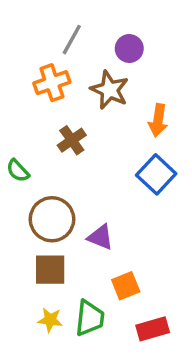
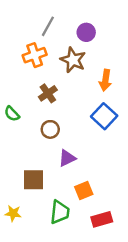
brown circle: (52, 219) -> (50, 129), moved, size x0.6
purple triangle: (100, 237) -> (67, 158), turned -48
yellow star: (50, 320) -> (13, 213), moved

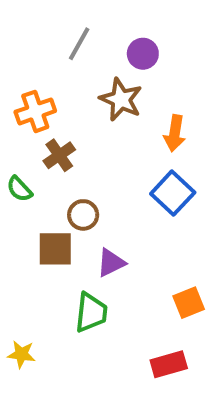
orange cross: (35, 55) -> (35, 111), moved
brown cross: (48, 93) -> (59, 155), moved
brown square: (33, 180) -> (55, 249), moved
orange square: (84, 191) -> (189, 303), moved
green trapezoid: (60, 212) -> (91, 312), moved

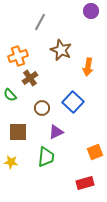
purple circle: (143, 54) -> (91, 11), moved
blue square: (173, 193) -> (73, 102), moved
brown square: (55, 249) -> (18, 132), moved
yellow star: (21, 354) -> (11, 162), moved

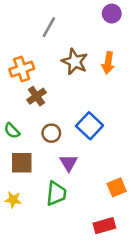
orange arrow: (88, 67) -> (108, 63), moved
green semicircle: (10, 95) -> (12, 131), moved
purple triangle: (56, 132) -> (69, 163), turned -35

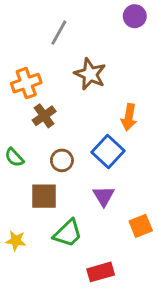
orange arrow: (108, 63) -> (129, 117), moved
brown square: (22, 163) -> (44, 196), moved
purple triangle: (69, 163) -> (104, 196), moved
green trapezoid: (56, 194) -> (68, 233), turned 40
red rectangle: (104, 226) -> (101, 272), moved

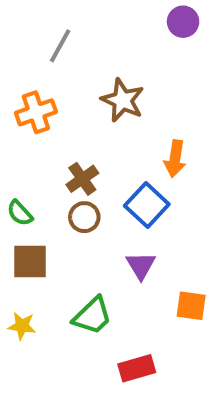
gray line: (59, 33) -> (60, 46), moved
brown cross: (44, 116) -> (82, 179), moved
brown square: (44, 196) -> (30, 261), moved
orange square: (141, 226) -> (191, 306), turned 30

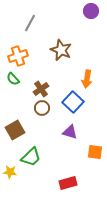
green semicircle: (20, 213) -> (13, 79), moved
brown square: (30, 261) -> (15, 130), turned -30
purple triangle: (141, 265) -> (70, 132), turned -42
green trapezoid: (92, 316) -> (31, 157), moved
yellow star: (22, 326) -> (10, 172), moved

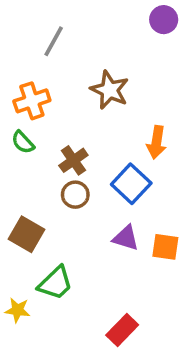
brown square: (15, 130) -> (27, 234), turned -30
orange square: (95, 152) -> (165, 247), moved
red rectangle: (68, 183) -> (122, 330), turned -30

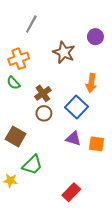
purple circle: (164, 20) -> (95, 37), moved

